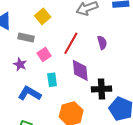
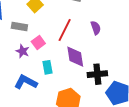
purple star: (20, 64) -> (23, 51), moved

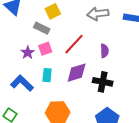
gray rectangle: (19, 26) -> (42, 28), moved
purple diamond: (75, 57) -> (77, 73), turned 65
black cross: (97, 74) -> (103, 82), moved

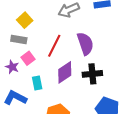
purple semicircle: (104, 51) -> (85, 44), size x1.6

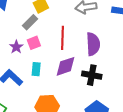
gray rectangle: (19, 39) -> (30, 22), turned -70
red line: (54, 46) -> (63, 38), turned -40

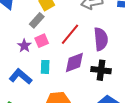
red line: (63, 38) -> (70, 34), turned 40

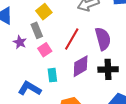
gray rectangle: (37, 20) -> (37, 30), turned -56
purple star: (24, 46) -> (20, 42), moved

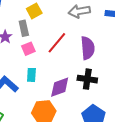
purple diamond: (81, 66) -> (60, 87), moved

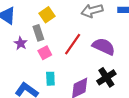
purple semicircle: (88, 48) -> (104, 46), turned -55
black cross: (87, 79) -> (106, 77), turned -36

